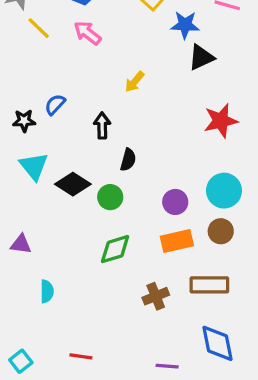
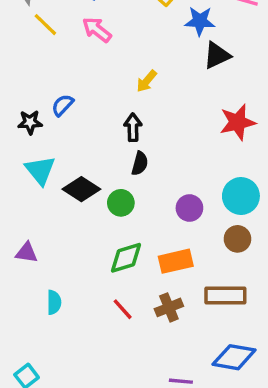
black arrow: (102, 126) -> (133, 127), moved
orange rectangle: (177, 241) -> (176, 261), moved
blue diamond: (217, 343) -> (234, 357), turned -69
red line: (81, 356) -> (123, 309), moved, turned 40

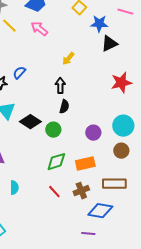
blue diamond: (234, 357) -> (100, 211), moved

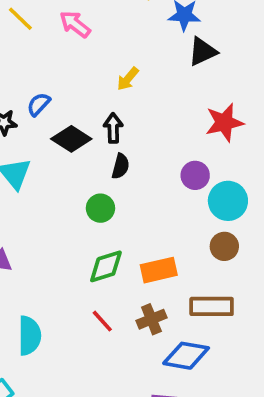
black diamond: (30, 122) -> (71, 139), moved
purple circle: (93, 133) -> (195, 175), moved
cyan semicircle: (14, 188) -> (29, 336), moved, size x1.5

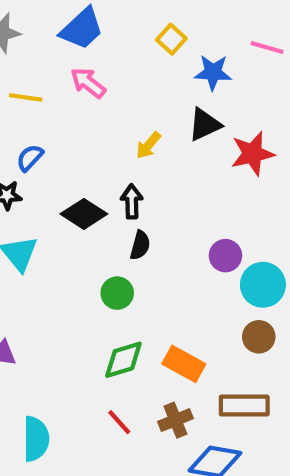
yellow line: (20, 19) -> (26, 97), moved, turned -36
black triangle: (202, 52) -> (205, 124), moved
blue semicircle: (39, 104) -> (30, 158), moved
red star: (224, 123) -> (253, 154), moved
orange rectangle: (159, 270) -> (184, 364), turned 42

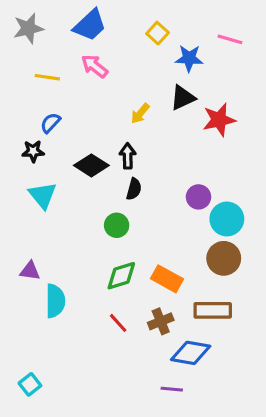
brown circle: (259, 337) -> (224, 258), size x1.4
cyan semicircle: (36, 439) -> (55, 301), moved

